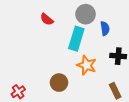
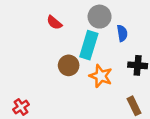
brown circle: (59, 83) -> (69, 65), moved

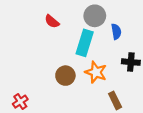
brown circle: (69, 65) -> (65, 76), moved
brown rectangle: (134, 106) -> (115, 100), moved

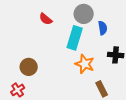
brown circle: (65, 76) -> (29, 67), moved

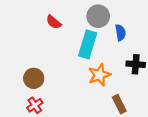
orange star: (85, 64) -> (99, 75), turned 30
red cross: (18, 90) -> (35, 105), moved

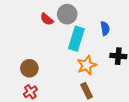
gray circle: (98, 16) -> (67, 14), moved
brown rectangle: (119, 104) -> (87, 91), moved

